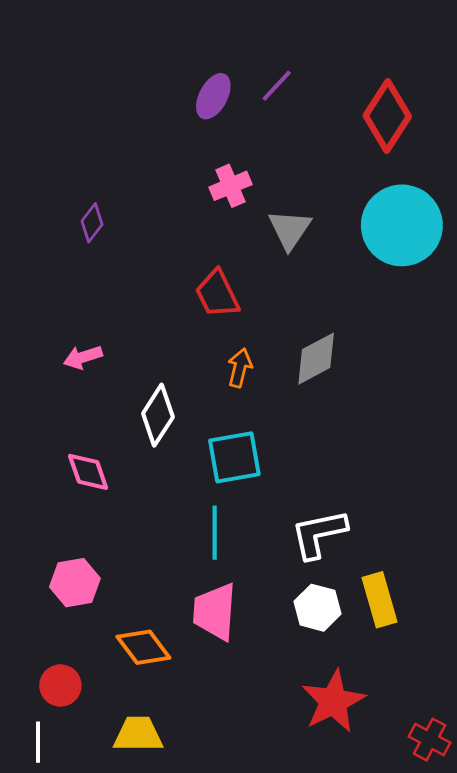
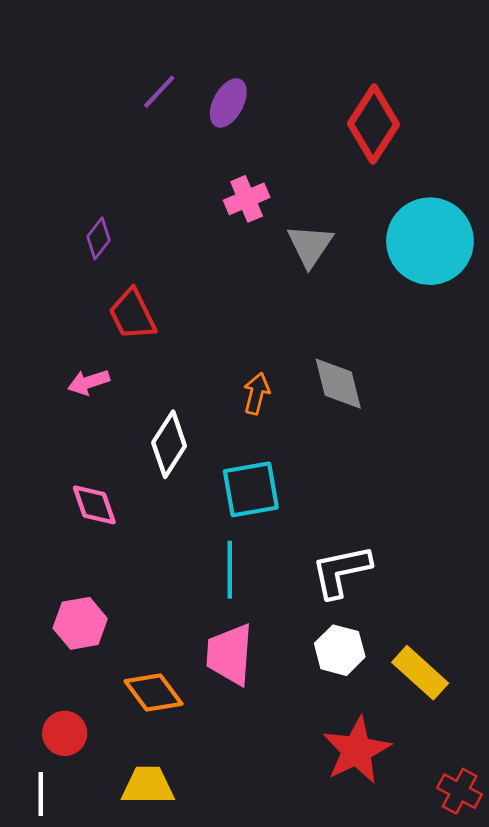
purple line: (277, 86) -> (159, 92), moved
red diamond: (387, 116) -> (374, 124), moved
red trapezoid: (217, 294) -> (132, 314), moved
gray diamond: (316, 359) -> (338, 384), turned -76
yellow rectangle: (379, 600) -> (420, 673), moved, turned -32

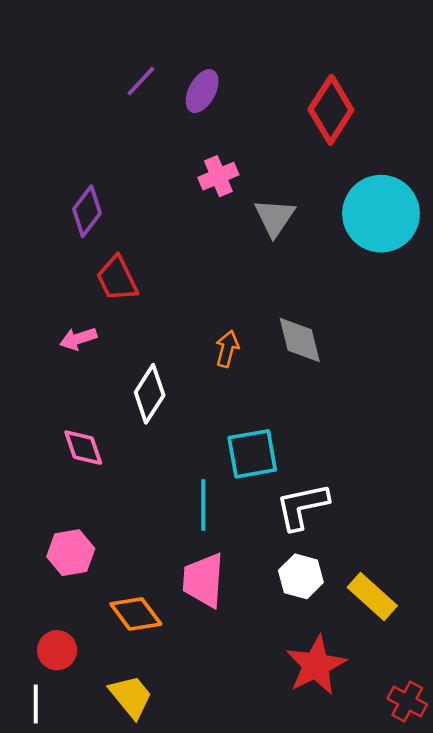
purple diamond: (99, 238) -> (87, 211), size x1.4
cyan square: (251, 489) -> (252, 454), moved
yellow trapezoid: (148, 786) -> (131, 696), turned 51

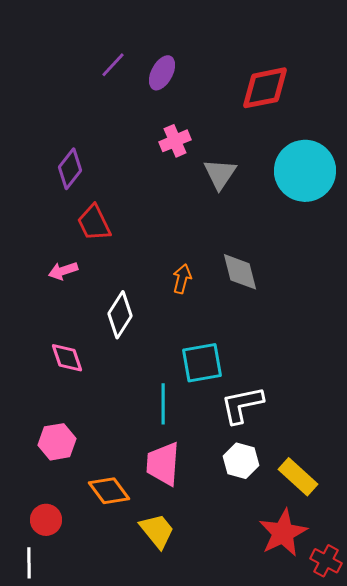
red diamond: (331, 110) -> (265, 88), turned 46
red star: (316, 665) -> (283, 533), moved
yellow trapezoid: (131, 696) -> (157, 531), moved

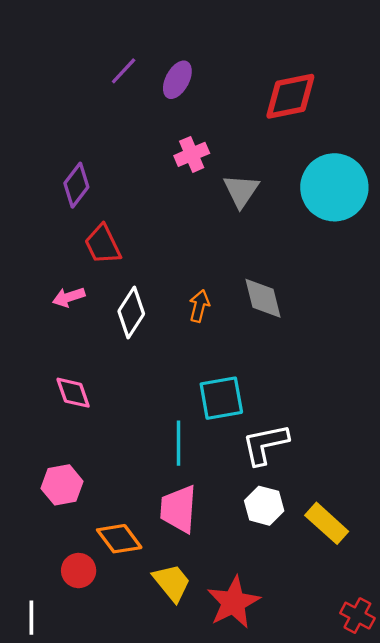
white diamond: (120, 315) -> (131, 312), moved
red circle: (46, 520) -> (79, 571), moved
red star: (283, 533) -> (233, 602), moved

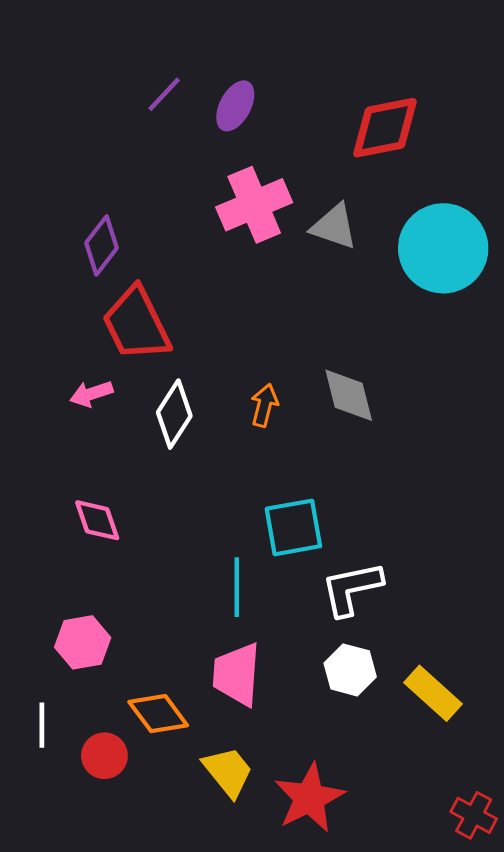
pink cross: (192, 154) -> (254, 205), size x1.6
gray triangle: (241, 191) -> (334, 227), moved, turned -45
red trapezoid: (103, 244) -> (136, 324), size x1.4
white line: (31, 618) -> (42, 725), moved

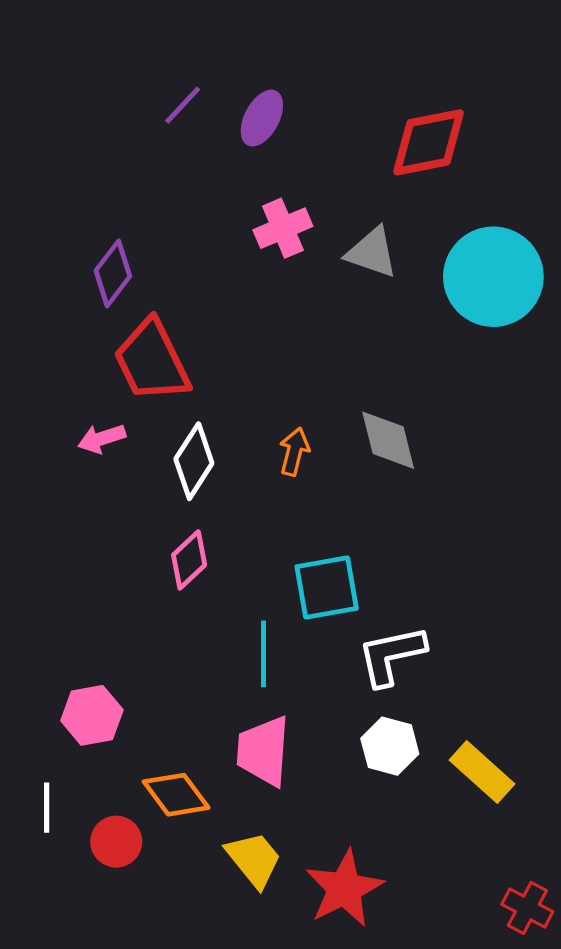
pink cross: (254, 205) -> (283, 228), size x0.7
pink diamond: (97, 520) -> (189, 560), moved, turned 66

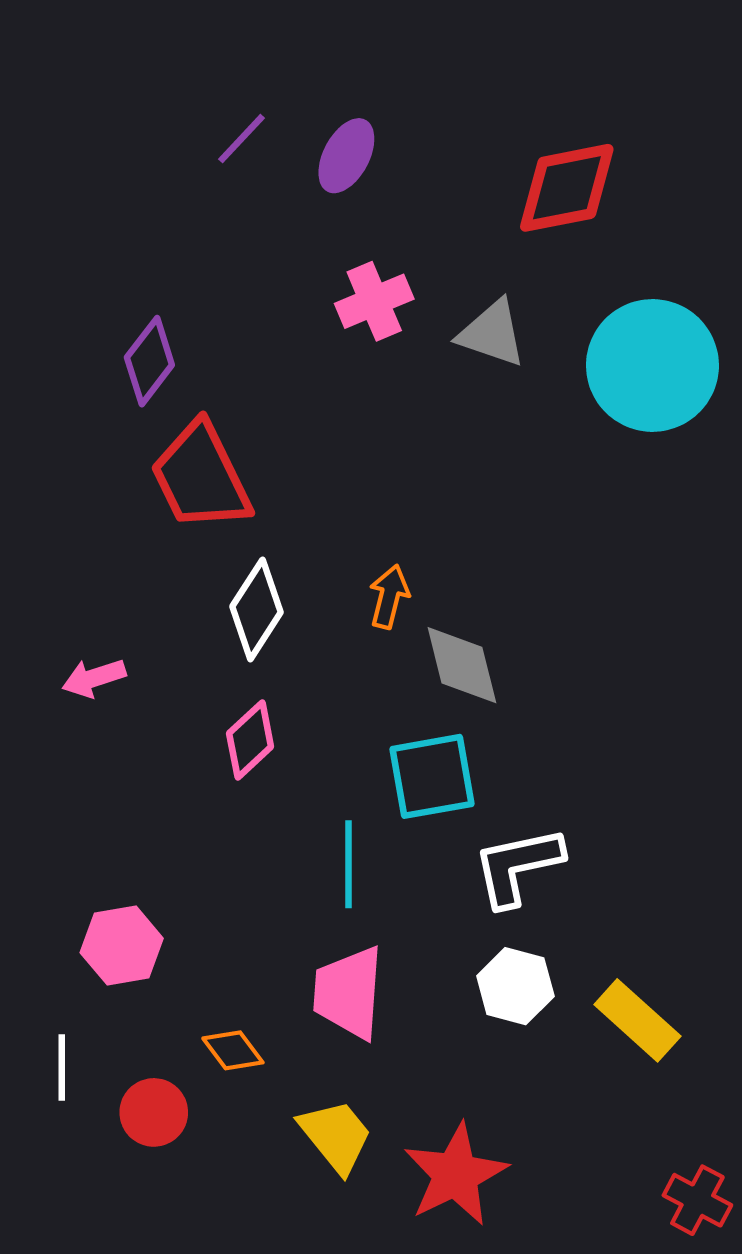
pink arrow: (102, 439) -> (94, 678), moved
gray diamond: (388, 440) -> (462, 665), moved
orange diamond: (176, 795) -> (233, 1050), size x0.7

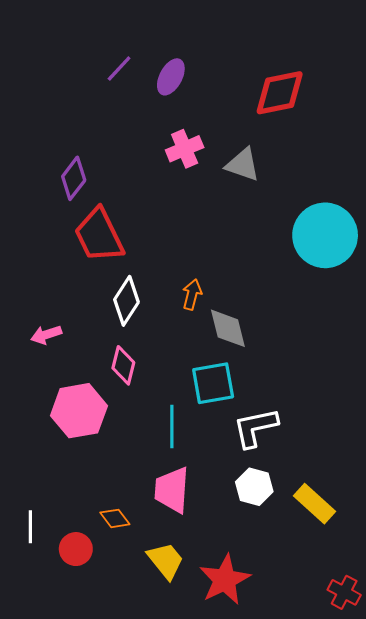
cyan circle: (652, 365) -> (325, 235), moved
pink diamond: (250, 740) -> (123, 365), turned -33
pink hexagon: (122, 945) -> (79, 411), moved, size x1.4

